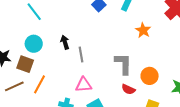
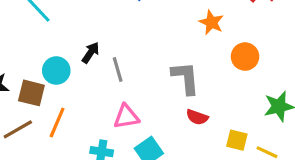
black arrow: (65, 42) -> (91, 53), turned 56
cyan circle: (34, 44) -> (56, 71), moved
orange circle: (150, 76) -> (245, 57), moved

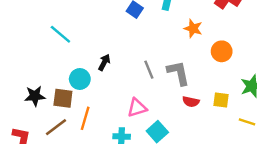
gray line: (118, 70) -> (149, 70), moved
yellow square: (237, 140) -> (221, 100), moved

